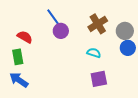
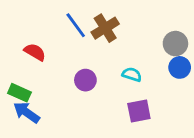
brown cross: (98, 24) -> (105, 28), moved
purple circle: (61, 31) -> (85, 80), moved
green rectangle: (18, 57) -> (19, 93), moved, turned -56

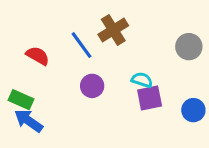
blue line: (76, 25) -> (82, 45), moved
blue circle: (180, 67) -> (193, 110), moved
purple square: (139, 111) -> (150, 98), moved

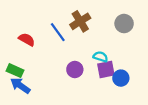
gray circle: (189, 47) -> (124, 24), moved
purple circle: (92, 86) -> (75, 69), moved
blue circle: (193, 110) -> (121, 78), moved

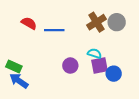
brown cross: (80, 21) -> (97, 22), moved
blue line: (58, 32) -> (54, 30), turned -54
red semicircle: (27, 40) -> (29, 23), moved

